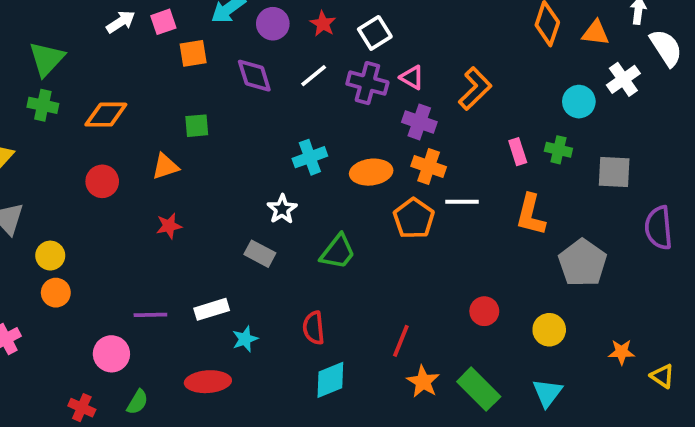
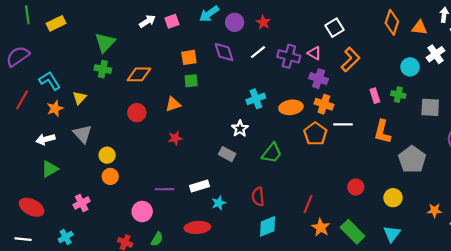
white square: (375, 33) -> (335, 28), moved
orange square: (193, 53) -> (189, 57), moved

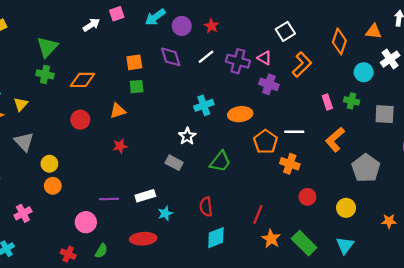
pink square: (172, 21) -> (117, 14), moved
orange diamond: (392, 22) -> (339, 41), moved
orange cross: (324, 104) -> (290, 164), moved
orange L-shape: (382, 132) -> (335, 139), turned 35

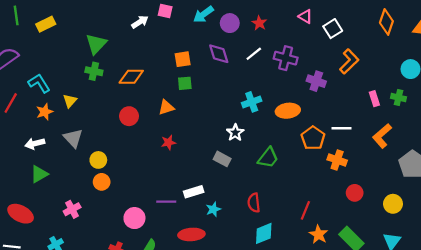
pink square: (117, 14) -> (165, 11), turned 32
orange diamond: (339, 41) -> (386, 22), moved
pink triangle: (264, 58) -> (305, 16), moved
purple line: (109, 199) -> (166, 202), moved

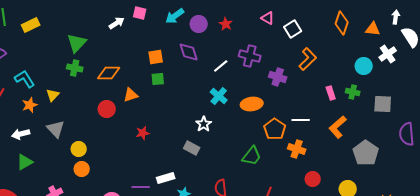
white line: (254, 54) -> (221, 66), moved
cyan cross: (252, 102) -> (219, 96), turned -30
orange triangle: (166, 107) -> (131, 95), moved
green trapezoid: (268, 158) -> (252, 156), moved

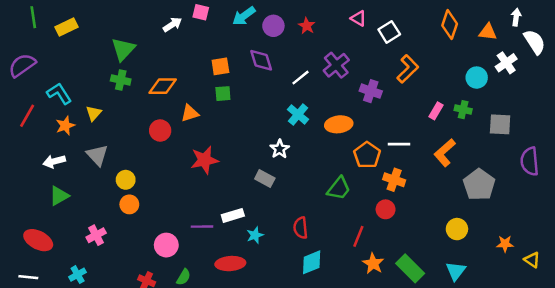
purple cross: (250, 56) -> (336, 65), turned 35
pink rectangle: (331, 93) -> (436, 111), turned 48
red star: (143, 133) -> (204, 160), size x1.6
red circle: (313, 179) -> (386, 209), moved

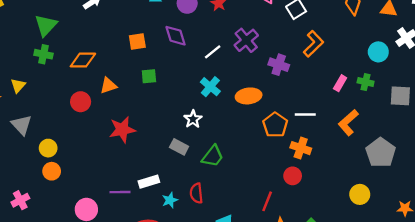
green square: (223, 94) -> (149, 76), moved
green trapezoid: (339, 188) -> (213, 156), moved
red semicircle: (301, 228) -> (196, 193), moved

